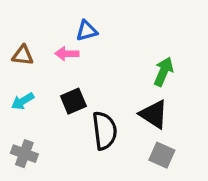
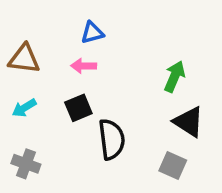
pink arrow: (67, 54) -> (84, 66), moved
brown triangle: (23, 55) -> (24, 59), size x1.4
black triangle: (154, 114) -> (189, 122), moved

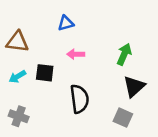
pink arrow: (84, 66) -> (76, 54), moved
black square: (78, 108) -> (45, 73), moved, turned 30
black triangle: (189, 122) -> (134, 86), turned 45

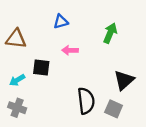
green arrow: (124, 54) -> (110, 33), moved
cyan arrow: (17, 77) -> (17, 80), moved
black semicircle: (79, 99) -> (86, 101), moved

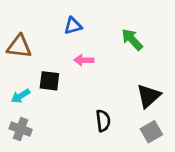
green arrow: (110, 33) -> (132, 40), turned -66
black semicircle: (86, 101) -> (103, 121), size x0.7
gray square: (114, 109) -> (151, 132), moved, turned 36

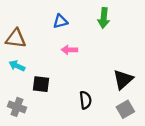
green arrow: (132, 40) -> (104, 18), moved, turned -132
black square: (49, 81) -> (41, 84), moved
cyan arrow: (21, 96) -> (17, 66), moved, turned 56

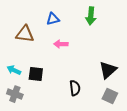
brown triangle: (16, 38) -> (25, 34), moved
cyan arrow: (17, 66) -> (14, 70), moved
gray square: (125, 109) -> (110, 96), turned -35

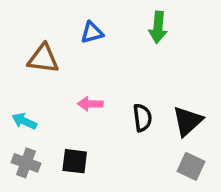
pink arrow: (61, 44) -> (90, 104), moved
black square: (36, 74) -> (75, 161), moved
black semicircle: (75, 88) -> (142, 118), moved

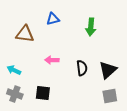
green arrow: (158, 27) -> (91, 27), moved
gray square: (191, 166) -> (110, 96), turned -35

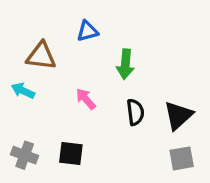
green arrow: (91, 27) -> (125, 64), moved
pink arrow: (52, 60) -> (86, 99), turned 48
cyan arrow: (14, 70) -> (23, 91), moved

